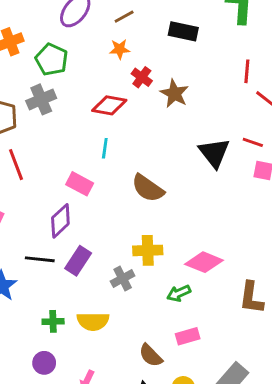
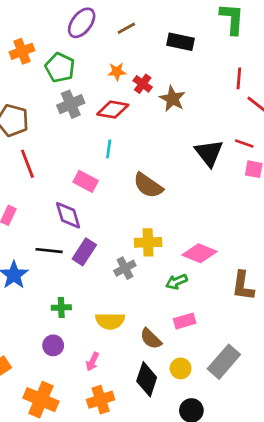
orange star: (120, 49) -> (117, 72), moved
gray cross: (41, 99) -> (71, 104), moved
purple diamond: (60, 221) -> (68, 215), turned -64
yellow semicircle: (93, 321) -> (110, 321), moved

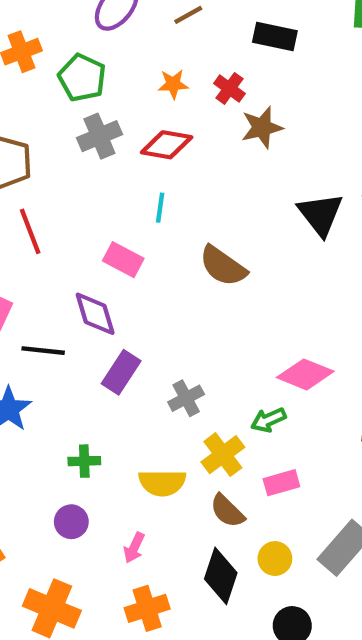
red cross: (143, 84) -> (229, 88), moved
brown star: (172, 99) -> (262, 127), turned 30
yellow cross: (148, 242) -> (223, 455), moved, turned -35
black line: (49, 251) -> (43, 351), moved

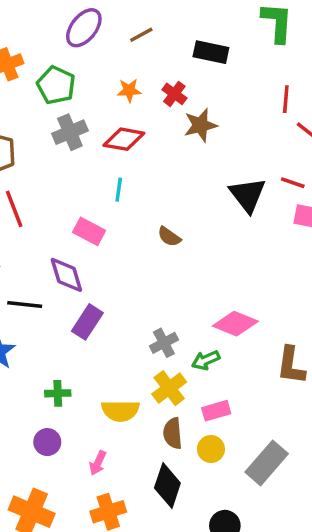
brown semicircle: (223, 266) -> (169, 237), size x0.6
gray cross: (186, 398) -> (164, 343), moved
brown semicircle: (227, 511) -> (173, 433), turned 40
yellow circle: (275, 559) -> (211, 449), moved

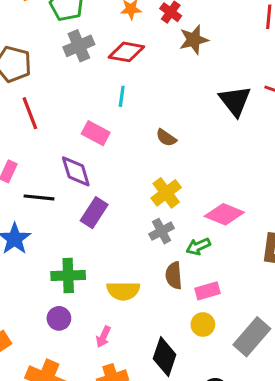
yellow cross: (169, 388) -> (166, 193), moved
green cross: (58, 393) -> (68, 275), size x1.5
brown semicircle: (173, 433) -> (174, 275), moved

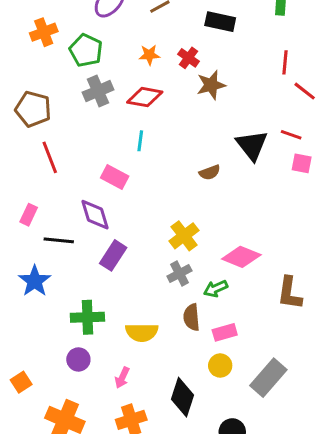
brown semicircle: (166, 138) -> (210, 172), moved, turned -55

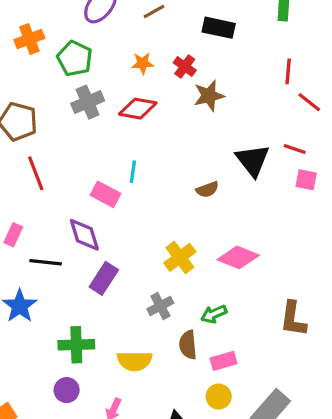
cyan line: (140, 141) -> (133, 172), moved
pink diamond: (241, 257) -> (238, 257), moved
gray cross: (179, 274) -> (160, 306), moved

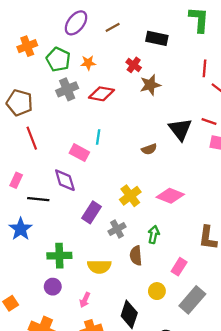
orange star: (143, 63) -> (88, 63), moved
purple rectangle: (104, 278) -> (92, 212), moved
green arrow: (214, 314) -> (154, 235), turned 126
pink rectangle: (224, 361) -> (179, 267), moved, turned -42

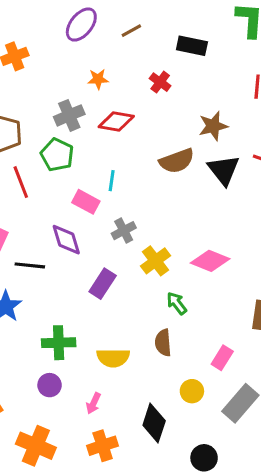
green pentagon: (58, 59) -> (57, 155), moved
brown star: (150, 85) -> (213, 126), moved
brown semicircle: (149, 149) -> (177, 161), moved, size x1.6
gray cross: (117, 229) -> (124, 231), moved
green arrow: (154, 235) -> (177, 303), moved, turned -49

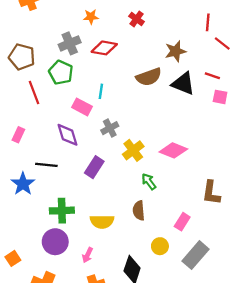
black triangle: (224, 170) -> (183, 84), turned -30
black line: (30, 265) -> (46, 165), moved
purple circle: (50, 385) -> (55, 242), size x1.5

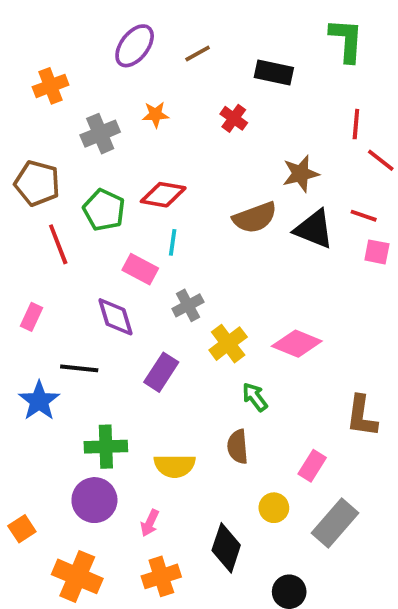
gray cross: (70, 43) -> (100, 134), moved
red diamond: (104, 48) -> (163, 195), moved

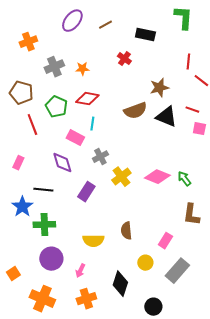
orange star: (156, 115) -> (82, 69), moved
green arrow: (255, 397) -> (184, 179), moved
green cross: (106, 447) -> (44, 225), moved

